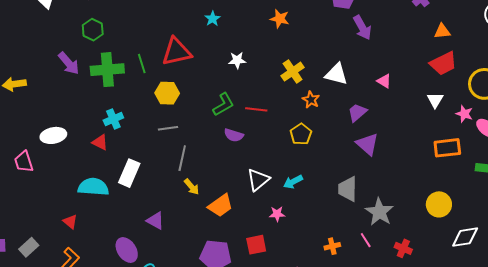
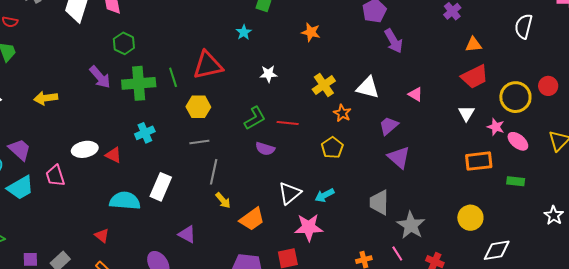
red triangle: (100, 142) -> (113, 155), moved
pink star: (277, 214) -> (309, 227), size x1.8

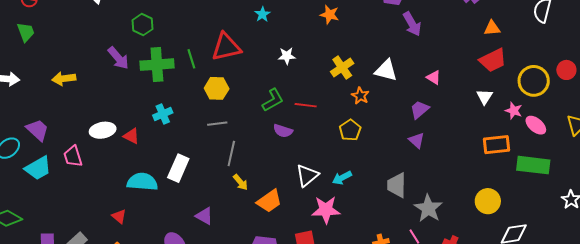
purple trapezoid: (389, 126) -> (420, 110), moved
purple triangle: (399, 157) -> (417, 140), size x0.7
green rectangle: (516, 181) -> (533, 165), size x1.8

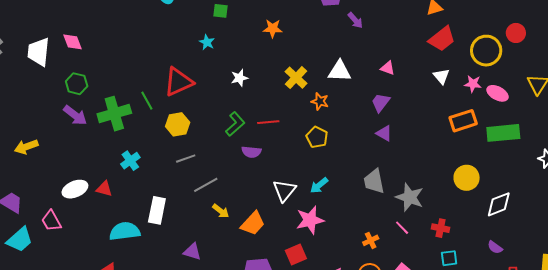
purple arrow: (412, 24) -> (355, 20), size x0.7
green hexagon: (142, 25) -> (77, 84), moved
gray line: (231, 154) -> (206, 185), turned 60

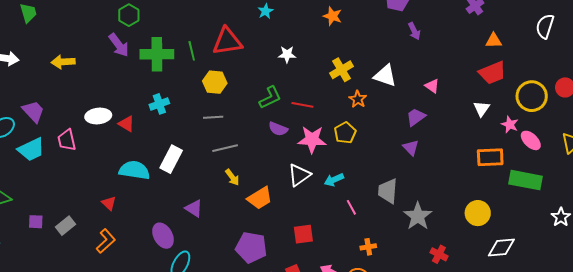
pink star: (310, 220) -> (312, 139), moved
pink line: (402, 228) -> (351, 207), moved
red square: (296, 255) -> (303, 234), moved

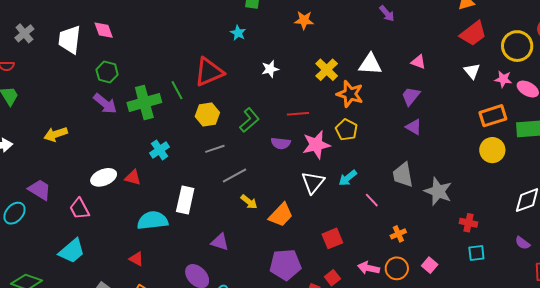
green L-shape: (270, 98) -> (249, 120), moved
orange star: (358, 99) -> (350, 94), size x1.5
cyan trapezoid: (31, 149) -> (72, 251), moved
yellow circle: (478, 213) -> (492, 150), moved

